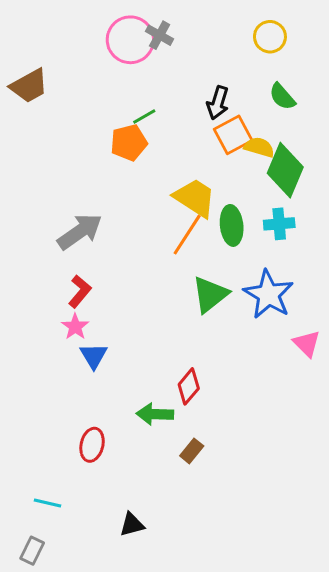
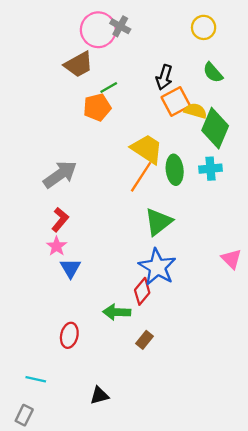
brown trapezoid: (29, 86) -> (79, 64), moved
blue star: (268, 294) -> (157, 267), moved

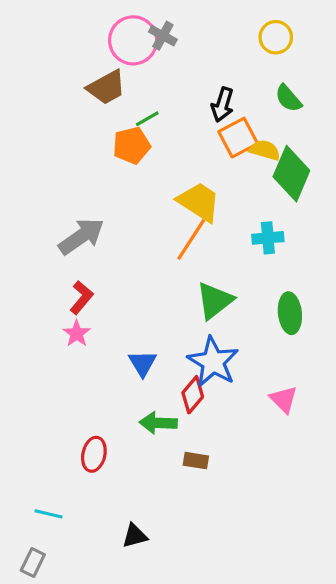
cyan cross: (211, 169) -> (268, 238), moved
green ellipse: (175, 170) -> (290, 313), moved
pink triangle: (231, 259) -> (284, 399), moved
blue triangle: (70, 268) -> (143, 363), moved
brown rectangle: (145, 340) -> (196, 461), turned 60

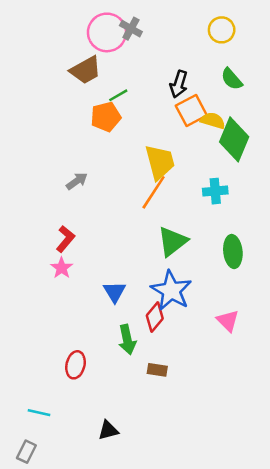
yellow trapezoid: (199, 202) -> (160, 162), turned 42
gray arrow: (81, 236) -> (77, 181), moved, size x0.6
green arrow: (158, 423) -> (127, 340), turned -104

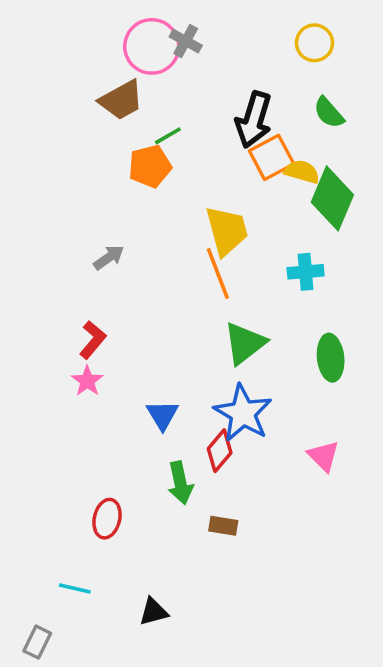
black arrow: (179, 84) -> (254, 120), size x1.4
orange line: (154, 192) -> (218, 274), turned -54
cyan line: (39, 413) -> (75, 588), moved

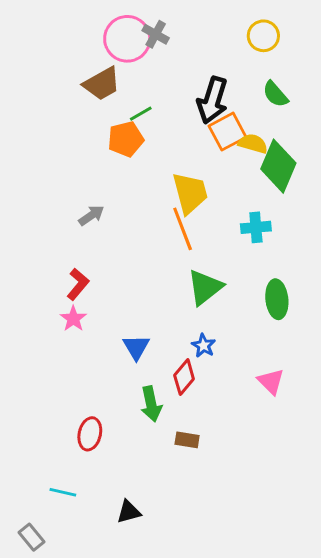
blue star: (243, 413) -> (204, 346), size x0.5
gray rectangle: (37, 642) -> (31, 537), turned -65

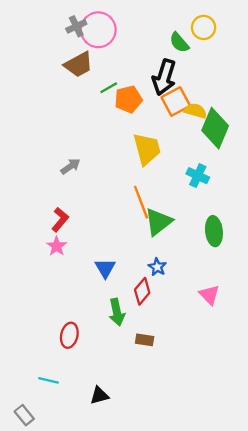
gray cross: (156, 34) -> (76, 26), moved, turned 36
green semicircle: (275, 94) -> (179, 43), moved
orange pentagon: (126, 139) -> (128, 99), moved
cyan cross: (256, 227) -> (198, 176), turned 30
orange line: (183, 229) -> (141, 202), moved

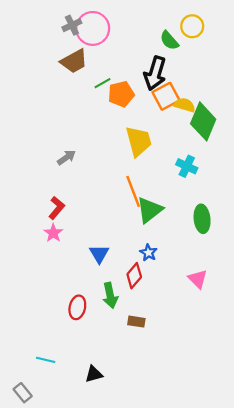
red ellipse: (69, 335) -> (77, 307), moved

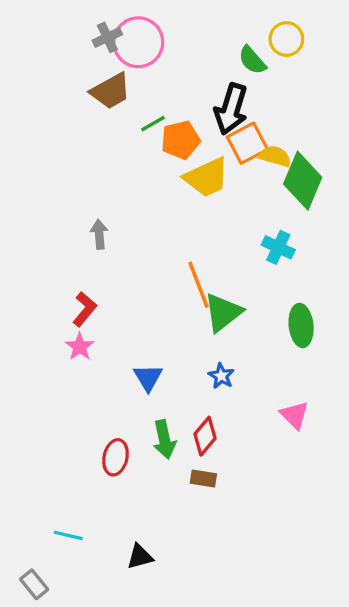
yellow trapezoid: (139, 141) -> (207, 177), moved, turned 80
gray arrow: (66, 158) -> (99, 234), turned -60
red diamond: (134, 276) -> (205, 436), moved

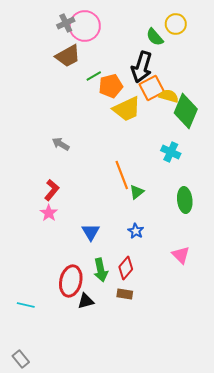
gray arrow: (99, 234) -> (61, 144), turned -54
green triangle: (223, 312) -> (137, 192), size x0.6
red ellipse: (115, 457) -> (71, 281), size x1.4
cyan line: (68, 535) -> (26, 305), moved
black triangle: (140, 557) -> (86, 301), moved

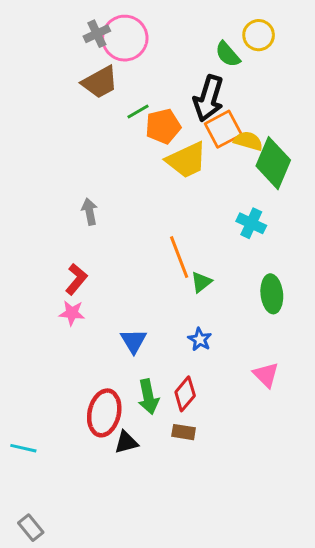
gray arrow: (61, 144) -> (90, 212), turned 48
pink star: (49, 213) -> (72, 313), turned -30
cyan line: (26, 305) -> (23, 448), moved

